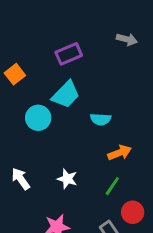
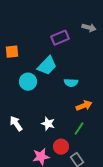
purple rectangle: (69, 54) -> (60, 38), moved
orange square: (15, 74) -> (12, 52), turned 32
red circle: (133, 212) -> (61, 147), moved

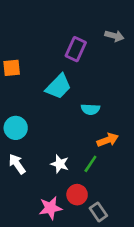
purple rectangle: (60, 38) -> (76, 49), turned -42
cyan circle: (28, 82) -> (16, 128), moved
green line: (79, 129) -> (90, 164), moved

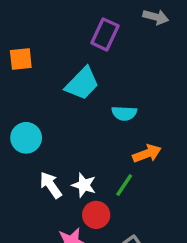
white arrow: (17, 164) -> (51, 185), moved
red circle: (77, 195) -> (96, 215), moved

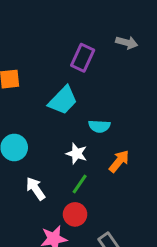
orange arrow: (147, 154) -> (119, 161), turned -30
white star: (84, 185) -> (77, 154), moved
green line: (124, 185) -> (80, 184), moved

